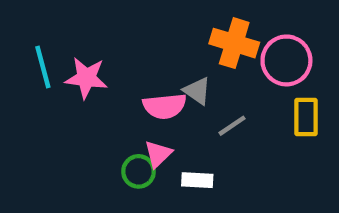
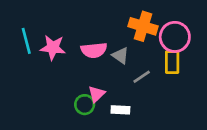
pink semicircle: (165, 106) -> (94, 50), moved
yellow rectangle: (306, 117) -> (172, 62), moved

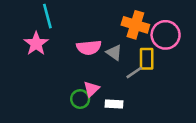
cyan line: (26, 41) -> (47, 16), moved
pink star: (53, 48) -> (36, 44), moved, turned 30
yellow rectangle: (172, 62) -> (147, 59), moved

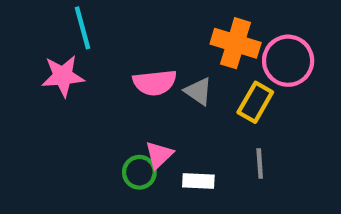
pink star: (36, 44) -> (63, 76), turned 30
yellow rectangle: (147, 59) -> (255, 102), turned 30
gray line: (134, 73) -> (260, 163), moved, turned -60

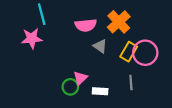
orange cross: (236, 43) -> (119, 22), turned 30
pink circle: (288, 61) -> (145, 53), moved
pink semicircle: (155, 83) -> (86, 25), moved

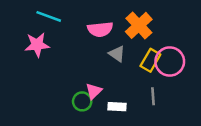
cyan line: (42, 14) -> (49, 16), turned -55

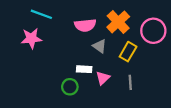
pink circle: (170, 61) -> (153, 31), moved
pink triangle: (94, 91) -> (103, 78), moved
white rectangle: (117, 107) -> (84, 69), moved

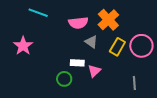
pink circle: (153, 31) -> (141, 46), moved
pink star: (31, 38) -> (23, 46), moved, turned -30
gray line: (130, 82) -> (134, 83), moved

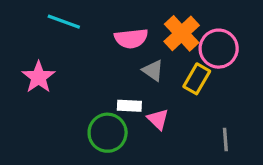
pink circle: (141, 46) -> (219, 49), moved
pink triangle: (94, 71) -> (158, 119), turned -32
green circle: (64, 79) -> (108, 133), size x1.5

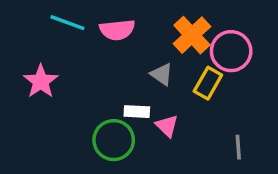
pink semicircle: (131, 38) -> (117, 30), moved

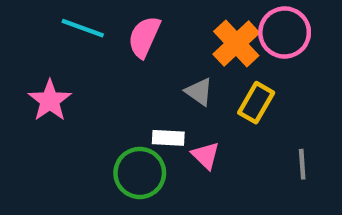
pink semicircle: (117, 30) -> (144, 37), turned 120
pink circle: (231, 51) -> (285, 33), moved
gray line: (238, 147) -> (302, 164), moved

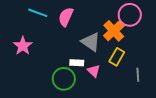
orange cross: (236, 43) -> (114, 31), moved
gray triangle: (199, 92) -> (91, 42), size x1.5
yellow rectangle: (256, 103) -> (117, 57), moved

